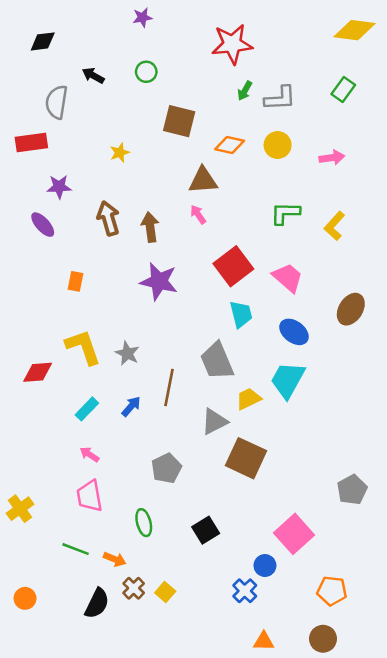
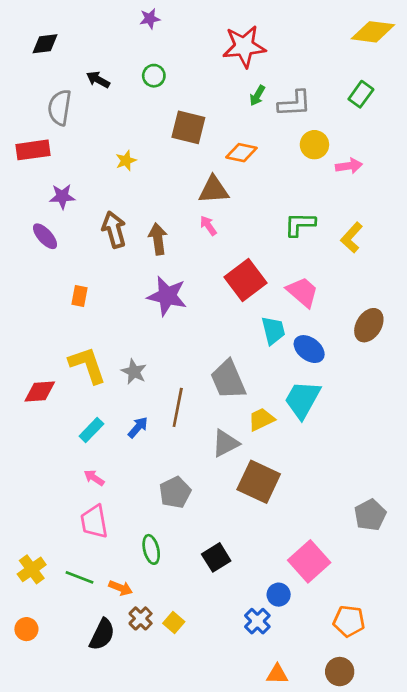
yellow circle: (278, 145) -> (314, 145), moved
cyan trapezoid: (241, 314) -> (273, 330), moved
yellow cross: (20, 509) -> (32, 569), moved

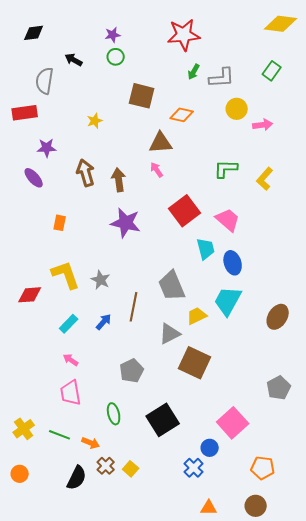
purple star: (150, 19) -> (113, 35), moved
brown ellipse: (369, 325) -> (278, 317), moved
blue ellipse: (309, 349) -> (233, 263), turned 35
black square: (216, 557) -> (163, 420), size x1.5

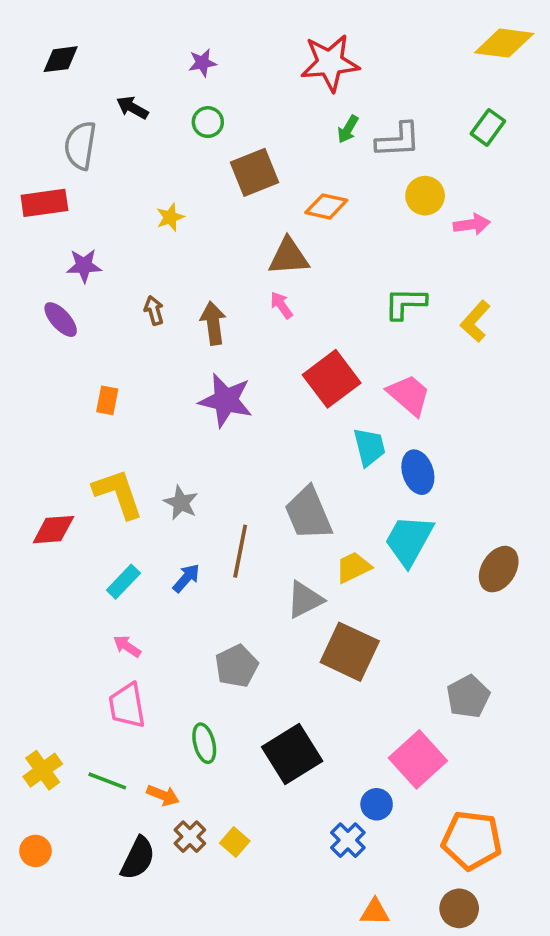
green circle: (116, 57) -> (208, 122), moved
brown square: (142, 96) -> (254, 172), turned -36
brown arrow: (86, 173) -> (154, 311), size x0.6
gray pentagon: (279, 388) -> (468, 697), moved
orange pentagon: (263, 468) -> (472, 840), size x1.4

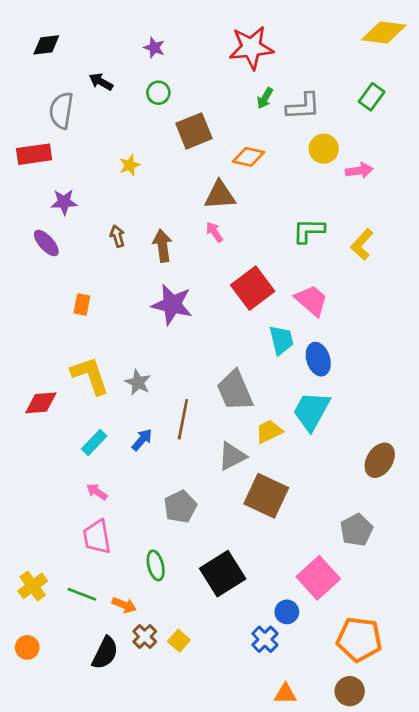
purple star: (202, 63) -> (154, 48), turned 30
brown ellipse: (499, 569) -> (380, 460), moved

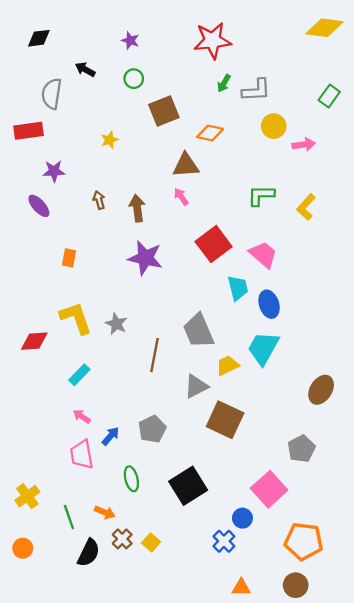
green rectangle: (372, 97) -> (329, 96), moved
blue arrow: (142, 440) -> (111, 436), moved
green line: (82, 594) -> (69, 517), moved, turned 50

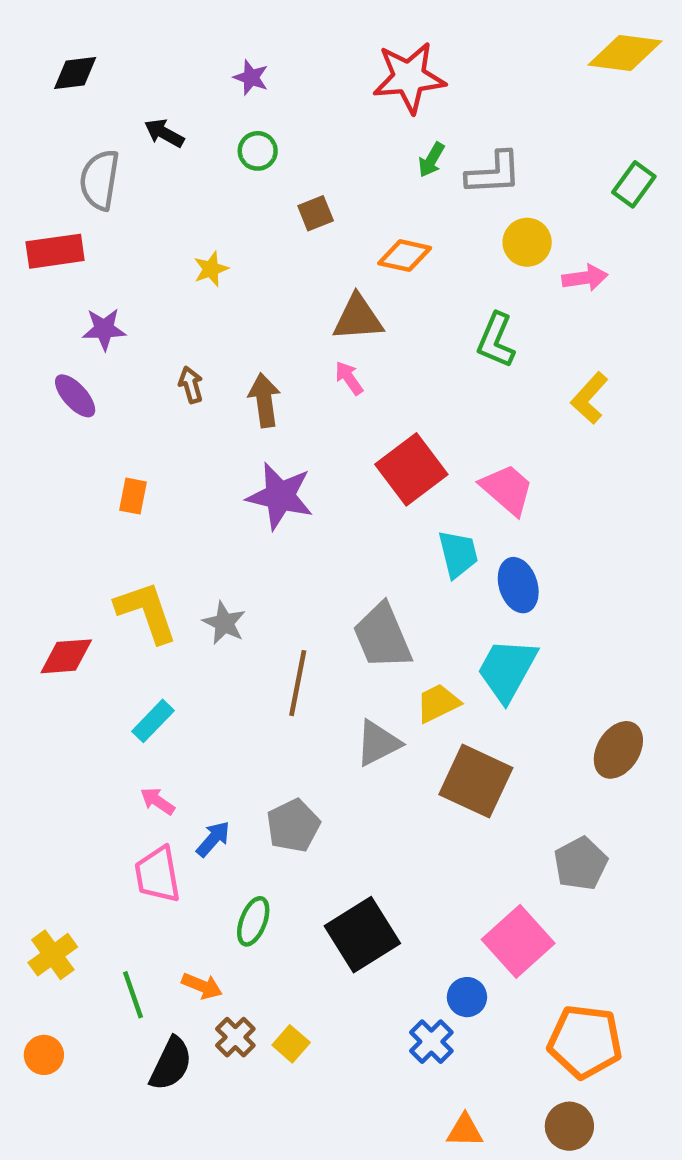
brown square: (164, 111) -> (316, 213), size x0.6
green L-shape: (261, 195) -> (496, 340), moved, turned -68
brown square: (225, 420) -> (476, 781), moved
green ellipse: (131, 479) -> (253, 921), turned 35

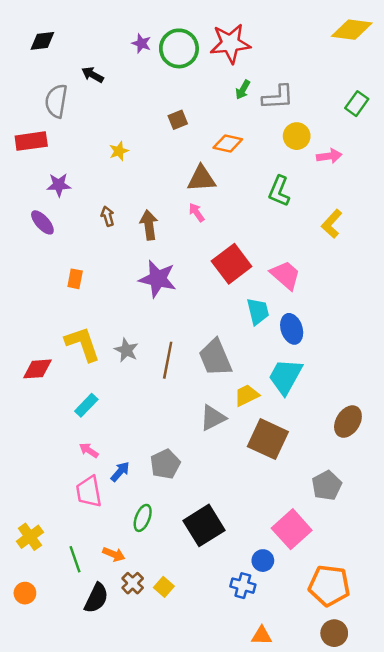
green circle: (258, 151) -> (179, 48), moved, size x1.8
brown line: (298, 683) -> (168, 360), moved
blue cross: (431, 1042) -> (243, 586), turned -30
brown circle: (569, 1126) -> (334, 633), moved

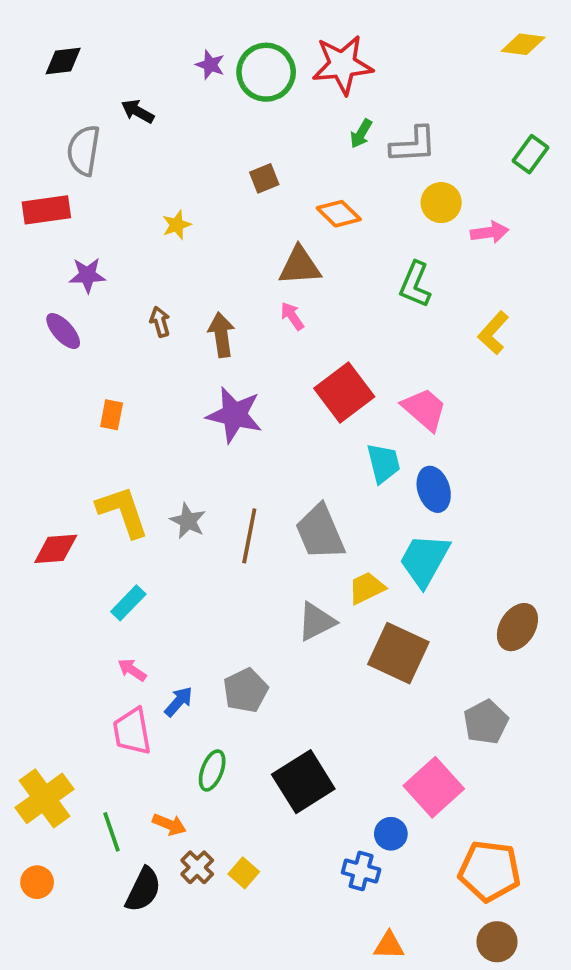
yellow diamond: (352, 30) -> (523, 44), size x0.7
orange diamond: (228, 144) -> (339, 214), turned 32
yellow cross: (30, 537) -> (45, 798), size x1.4

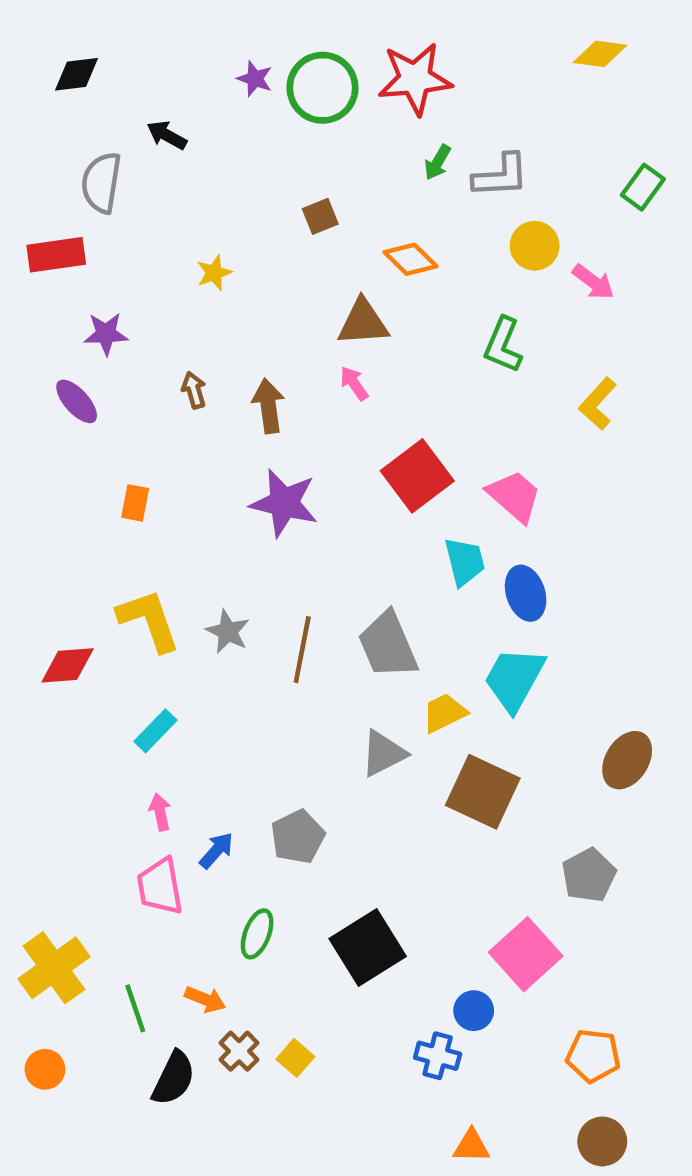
yellow diamond: (523, 44) -> (600, 54), moved
pink arrow: (490, 232) -> (593, 282), turned 45
pink arrow: (132, 670) -> (160, 812), turned 44
orange pentagon: (490, 871) -> (593, 1056), size x0.7

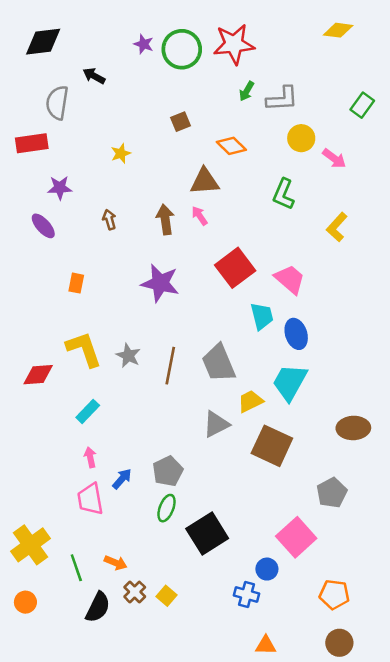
black diamond: (77, 74) -> (43, 42), size x1.4
brown arrow: (268, 406) -> (165, 220), moved
brown ellipse: (627, 760) -> (353, 428), turned 56
green ellipse: (257, 934) -> (167, 508), moved

